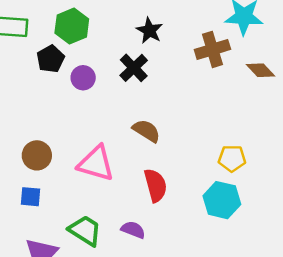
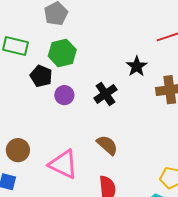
black star: (149, 31) -> (137, 66), moved
black pentagon: (50, 59) -> (41, 76), turned -30

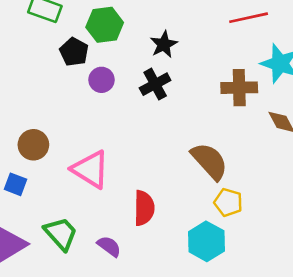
black star: (137, 66) -> (164, 44), moved
brown semicircle: (107, 145) -> (209, 161), moved, size x1.4

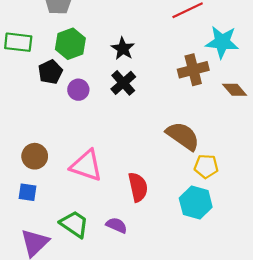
black pentagon: (74, 52) -> (50, 72), turned 30

